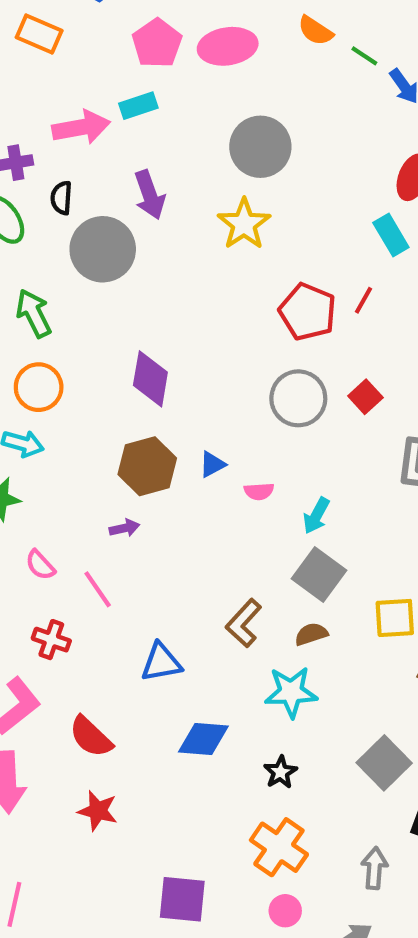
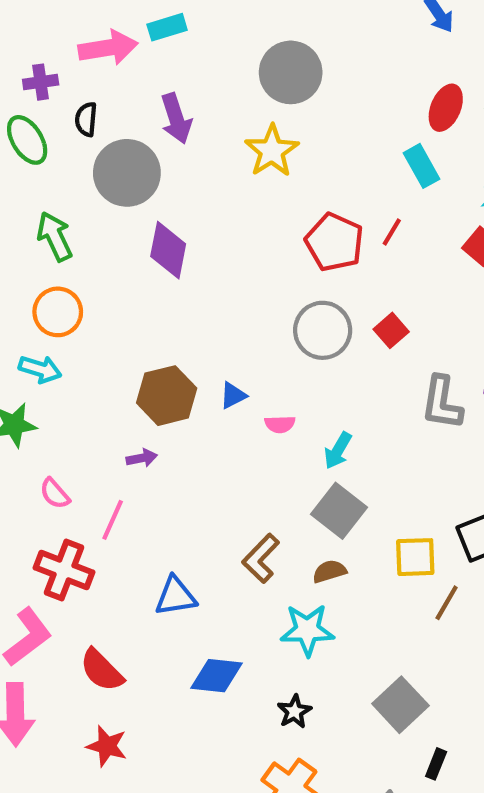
purple diamond: (150, 379) -> (168, 250), moved
pink line: (98, 589) -> (113, 520), turned 57
red cross: (51, 640) -> (64, 570), size x1.5

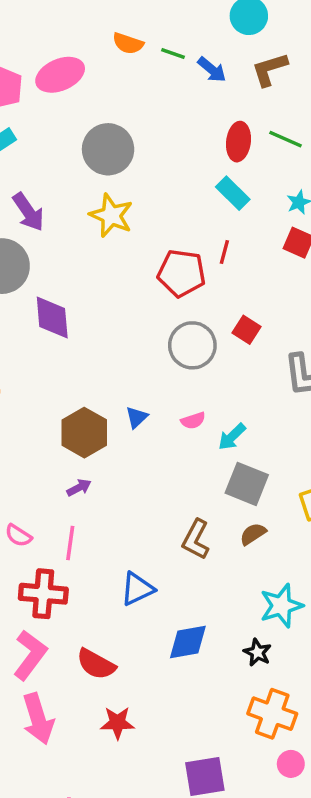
pink semicircle: (280, 424) -> (193, 421), moved
cyan arrow: (338, 451) -> (232, 437), turned 32
cyan star: (307, 630) -> (281, 606), moved

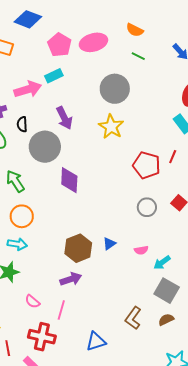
green line: (173, 53) -> (138, 56), moved
gray circle: (192, 345) -> (147, 207), size x0.7
purple arrow: (79, 488) -> (71, 279), size x1.5

